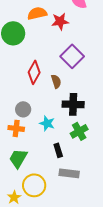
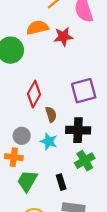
purple square: (72, 56) -> (84, 91), moved, turned 30
brown semicircle: (56, 81) -> (51, 114), moved
cyan star: (47, 123) -> (49, 141), moved
green trapezoid: (18, 158) -> (27, 181), moved

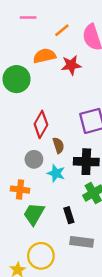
gray circle: (22, 136) -> (34, 159), moved

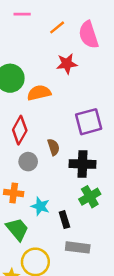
orange semicircle: (44, 56) -> (39, 93), moved
red diamond: (41, 124) -> (20, 130), moved
cyan star: (56, 173) -> (40, 206), moved
green trapezoid: (34, 214) -> (17, 229), moved, turned 110

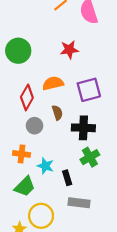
red star: (67, 64) -> (69, 50), moved
orange semicircle: (39, 93) -> (53, 83), moved
green trapezoid: (17, 229) -> (25, 186), turned 85

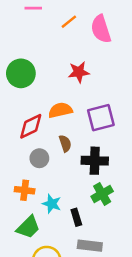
red diamond: (27, 97) -> (31, 126), turned 35

